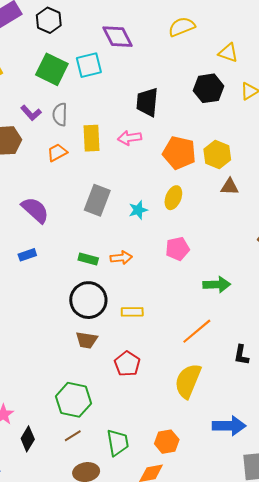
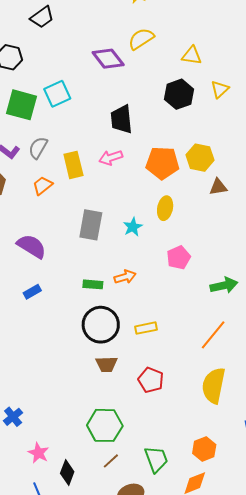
purple diamond: (117, 37) -> (108, 59), moved
gray semicircle: (60, 114) -> (38, 148), turned 40

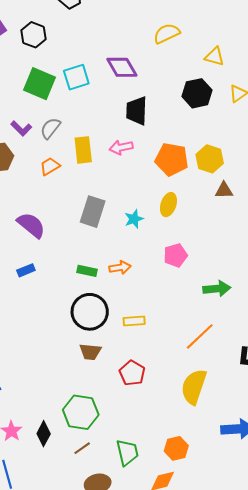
purple diamond: (108, 59) -> (122, 67), moved
black diamond: (67, 472) -> (44, 434), moved

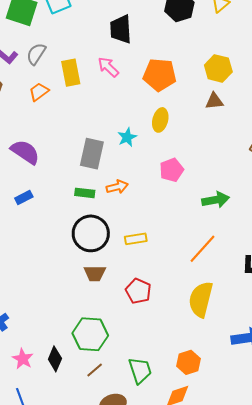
pink arrow: (121, 147) -> (108, 67), turned 60
yellow hexagon: (210, 159) -> (218, 68), moved
gray rectangle: (93, 212) -> (92, 154), moved

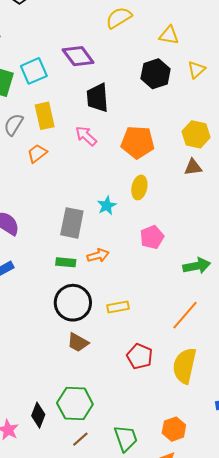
yellow rectangle: (71, 73) -> (45, 116), moved
orange trapezoid: (39, 92) -> (37, 153), moved
brown trapezoid: (95, 273) -> (78, 342), turned 30
red pentagon: (138, 291) -> (140, 356), moved
black diamond: (55, 359) -> (38, 415), moved

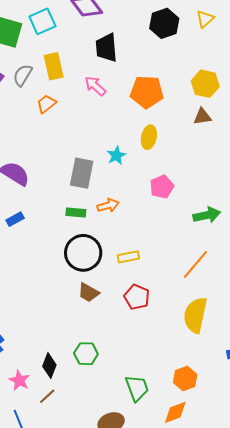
red pentagon: (140, 356) -> (137, 297), moved
green hexagon: (75, 404) -> (86, 354), size x0.7
brown line: (80, 439) -> (47, 396), moved

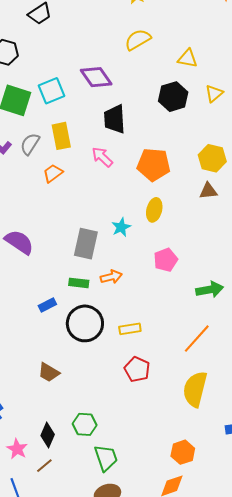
blue rectangle: (15, 219) -> (47, 305), moved
brown trapezoid: (88, 293) -> (49, 372), moved
green trapezoid: (137, 388) -> (106, 458), moved

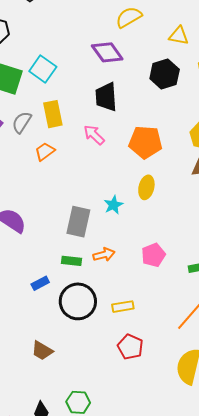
purple diamond: (96, 77) -> (107, 52), moved
cyan square: (51, 91) -> (43, 69), turned -32
pink pentagon: (166, 260) -> (153, 255), moved

